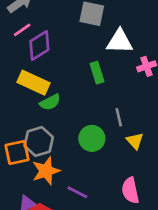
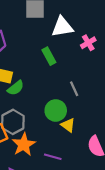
yellow triangle: (135, 141) -> (68, 125), moved

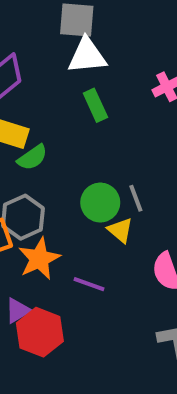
white triangle: (62, 27) -> (87, 56), moved
gray line: (74, 89) -> (136, 198), moved

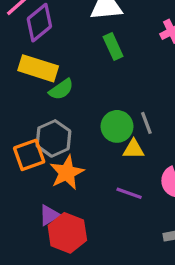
yellow triangle: (120, 230) -> (134, 149), turned -40
purple line: (89, 284) -> (129, 193), moved

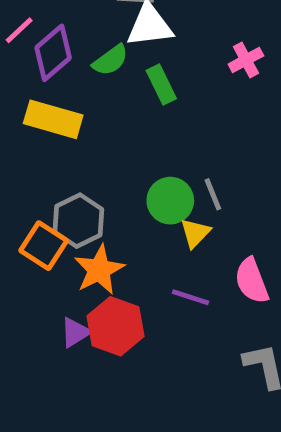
green semicircle: (61, 89) -> (110, 60), moved
yellow triangle: (134, 149) -> (195, 233), turned -45
orange square: (29, 155) -> (44, 246), turned -36
red hexagon: (67, 233) -> (115, 326), moved

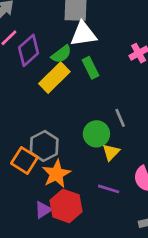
yellow rectangle: (53, 119) -> (54, 78), moved, turned -60
gray line: (213, 194) -> (120, 118), moved

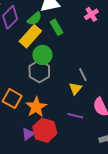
gray line: (120, 118) -> (83, 75), moved
green circle: (96, 134) -> (42, 55), moved
gray hexagon: (44, 146) -> (39, 71), moved

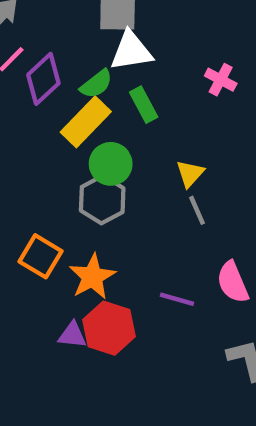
pink cross: (91, 14) -> (221, 80), turned -32
yellow triangle: (75, 89) -> (190, 174), moved
purple triangle: (28, 134) -> (72, 335), turned 40

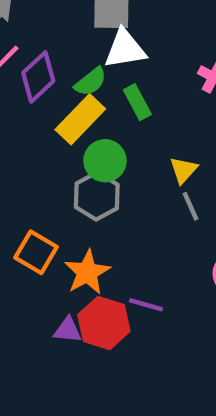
purple line: (177, 299) -> (146, 305), moved

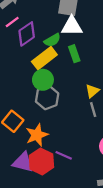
green circle: (105, 161) -> (43, 80), moved
purple triangle: (68, 330) -> (23, 162), size x1.5

